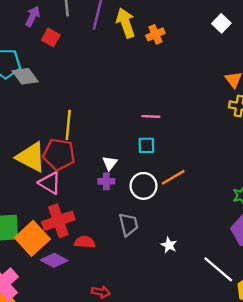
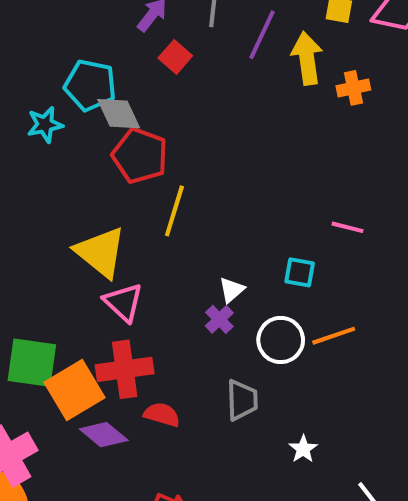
pink line: (151, 116) -> (347, 227), moved
red pentagon: (59, 154) -> (140, 156), moved
purple cross: (106, 181) -> (219, 319), turned 35

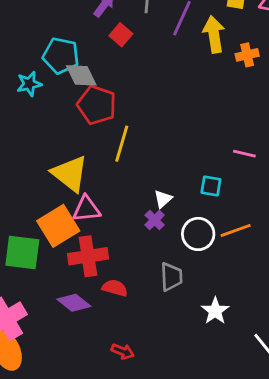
pink triangle: (123, 302) -> (86, 209), turned -48
orange square: (74, 390) -> (58, 226), moved
white star: (303, 449) -> (215, 311), size x1.4

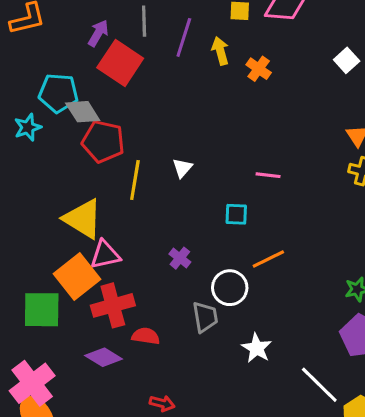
yellow arrow: (214, 34) -> (220, 51), size x0.7
red square: (121, 35) -> (120, 63), size x1.8
orange cross: (247, 55) -> (259, 69), turned -35
white triangle: (163, 199) -> (182, 168), moved
white circle: (198, 234) -> (230, 288), moved

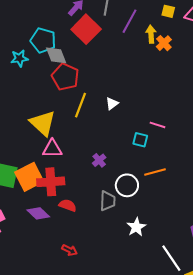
orange cross: (259, 69) -> (164, 43), moved
pink line: (268, 175) -> (158, 125), moved
orange square: (77, 277) -> (29, 177), moved

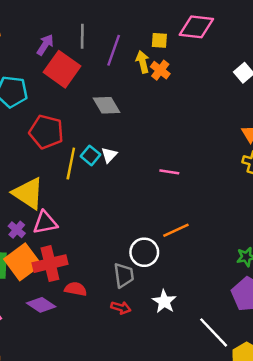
yellow square: (168, 11) -> (159, 40), moved
gray diamond: (56, 55) -> (107, 105), moved
cyan square: (140, 140) -> (91, 155), moved, turned 35
purple cross: (99, 160) -> (17, 230), moved
red arrow: (70, 250) -> (121, 308), moved

